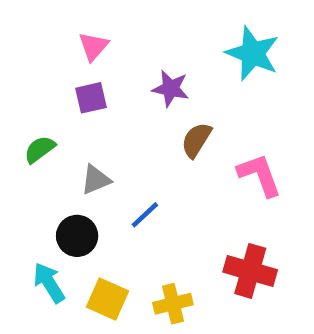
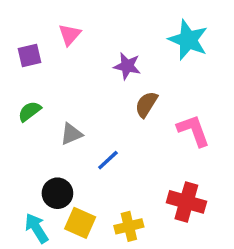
purple square: (91, 98) -> (30, 56), moved
black circle: (77, 236) -> (57, 193), moved
cyan arrow: (49, 283) -> (37, 228), moved

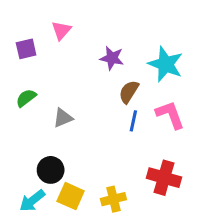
cyan star: (188, 40) -> (166, 64), moved
blue line: (108, 160) -> (133, 121), moved, turned -35
cyan arrow: (37, 228) -> (32, 201), turned -96

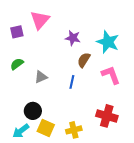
pink triangle: (61, 30) -> (40, 20), size x1.5
blue line: (133, 121) -> (72, 82), moved

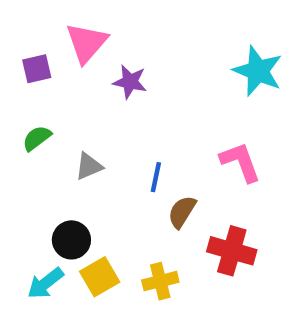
purple star: (73, 38) -> (130, 82), moved
cyan star: (108, 42) -> (258, 71), moved
brown semicircle: (84, 60) -> (182, 212), moved
yellow square: (46, 128) -> (100, 277), turned 36

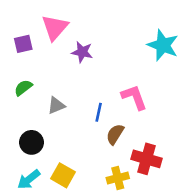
pink L-shape: (240, 162) -> (134, 97), moved
black circle: (71, 240) -> (31, 142), moved
yellow square: (100, 277) -> (63, 175), turned -30
yellow cross: (160, 281) -> (118, 178), moved

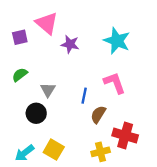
pink triangle: (55, 27) -> (47, 23), turned -30
cyan star: (163, 45) -> (117, 41), moved
gray triangle: (56, 105) -> (48, 90), turned -35
black circle: (31, 142) -> (36, 113), moved

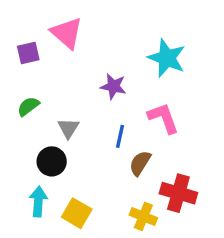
purple star: (70, 44) -> (113, 86), moved
yellow cross: (101, 152) -> (143, 216), turned 36
cyan arrow: (24, 153) -> (38, 201), moved, turned 132

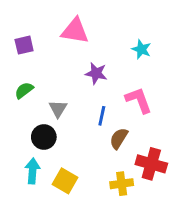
pink triangle: (67, 33) -> (75, 31), moved, turned -32
cyan star: (167, 58) -> (141, 49), size x0.6
yellow cross: (143, 216) -> (122, 184), turned -30

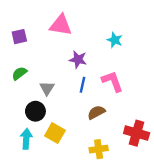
blue line: (102, 116) -> (83, 85), moved
brown semicircle: (119, 138) -> (96, 112), turned 30
red cross: (151, 164) -> (137, 133), moved
yellow square: (65, 181) -> (55, 133), moved

